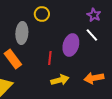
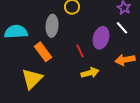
red line: (50, 58) -> (80, 51), turned -32
orange arrow: (94, 78) -> (125, 60), moved

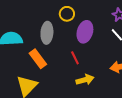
purple ellipse: (101, 38) -> (85, 32), moved

